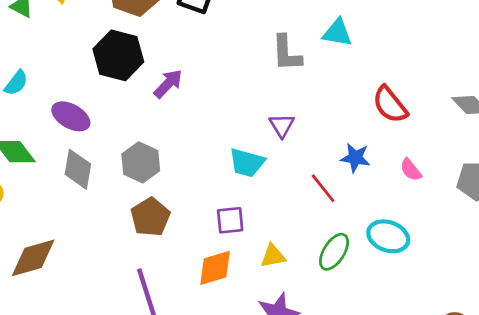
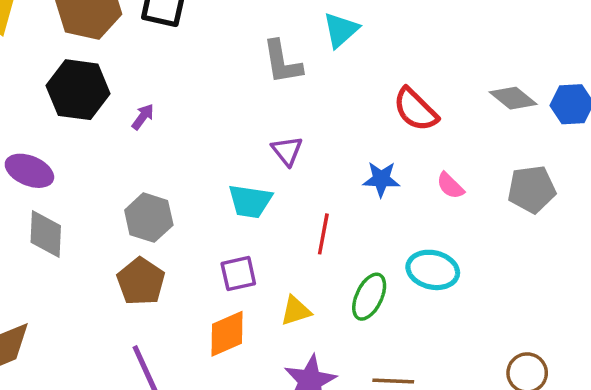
cyan triangle: (337, 33) -> (341, 30), turned -44
purple arrow: (168, 84) -> (143, 117), size x0.7
gray hexagon: (141, 162) -> (149, 218), moved
red line: (323, 188) -> (323, 234), moved, turned 56

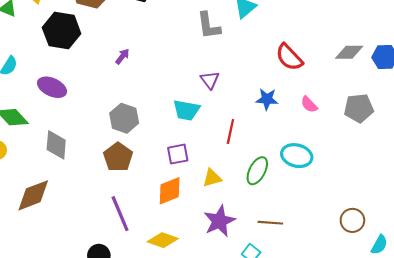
black hexagon: (78, 90) -> (62, 31), moved
gray diamond: (513, 98) -> (349, 52), turned -40
gray diamond: (46, 234) -> (56, 145), moved

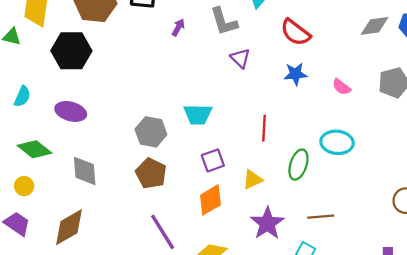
purple arrow: (122, 56) -> (178, 27), moved
red semicircle: (289, 57) -> (295, 32), moved
purple triangle: (210, 80) -> (240, 58), moved
blue star: (267, 99) -> (295, 74), moved
cyan trapezoid: (186, 110) -> (198, 114), moved

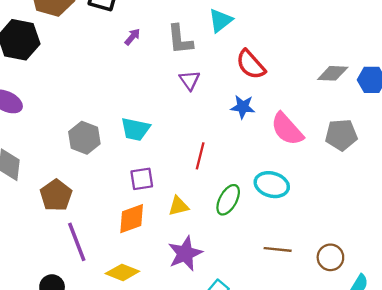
pink semicircle: (341, 87) -> (287, 129), size x1.8
brown pentagon: (151, 173) -> (56, 195), moved
brown line: (321, 217) -> (278, 249), moved

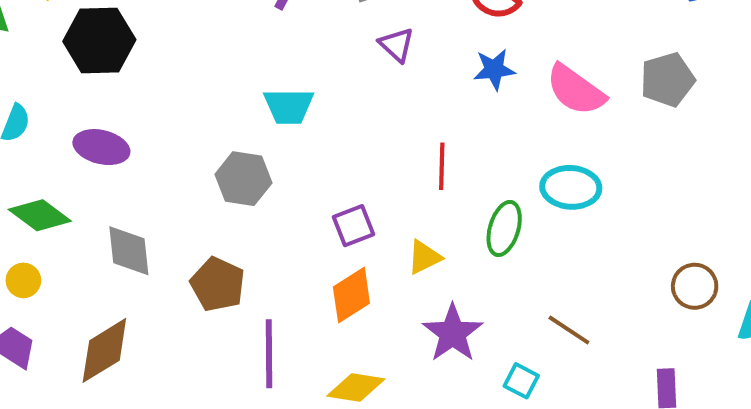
cyan trapezoid: (135, 129) -> (289, 106), moved
purple line: (77, 242) -> (269, 354), turned 33
brown line: (278, 249) -> (569, 330), moved, turned 40

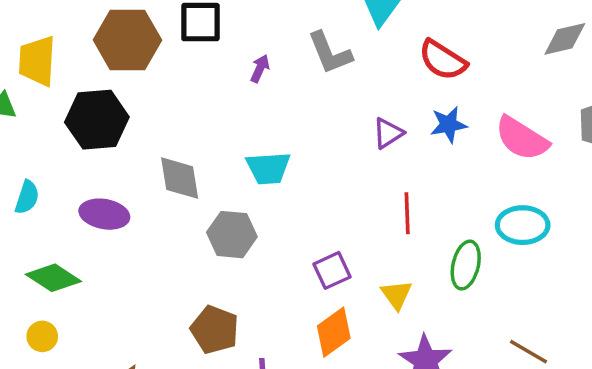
purple triangle: (397, 45) -> (388, 133), moved, turned 48
gray diamond: (129, 251) -> (180, 178), moved
yellow triangle: (424, 257) -> (396, 295), turned -36

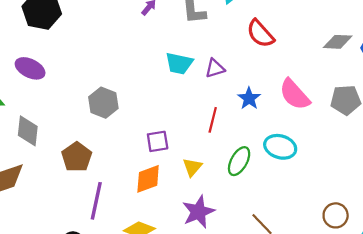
blue star: (449, 124) -> (249, 98), moved, turned 30
cyan trapezoid: (268, 168) -> (179, 63), moved
gray diamond: (180, 178) -> (28, 131), moved

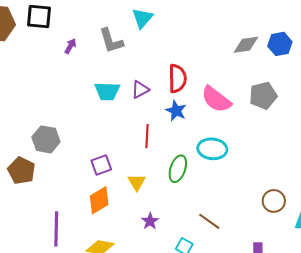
red semicircle: (260, 34) -> (177, 78), moved, turned -128
brown pentagon: (77, 157) -> (21, 171), moved
purple star: (198, 212) -> (150, 221), size x0.6

